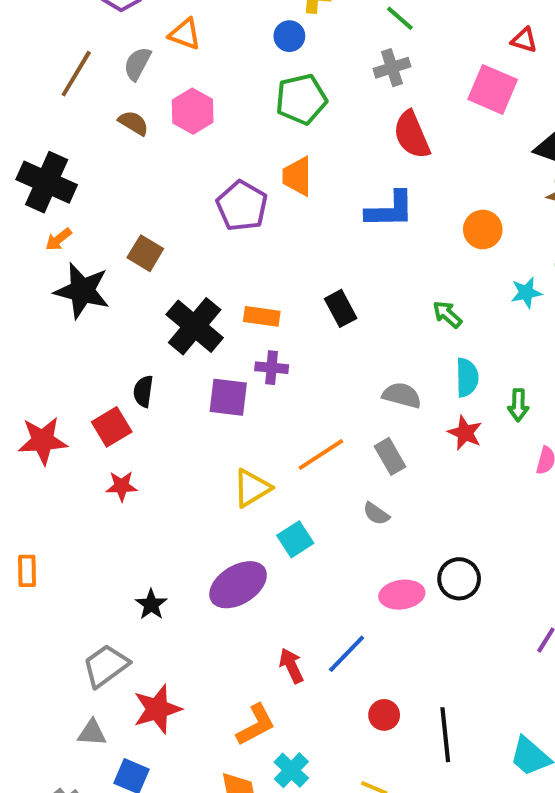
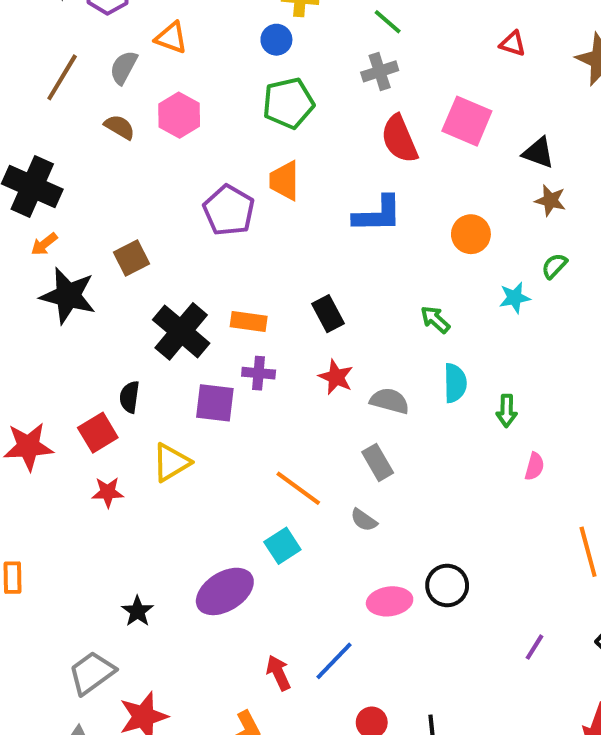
pink square: (493, 89) -> (467, 121), moved
brown square: (145, 253) -> (132, 258), turned 32
red star: (465, 433) -> (336, 377), moved
orange line: (321, 454) -> (298, 488), moved, turned 69
yellow triangle: (252, 488) -> (171, 462), moved

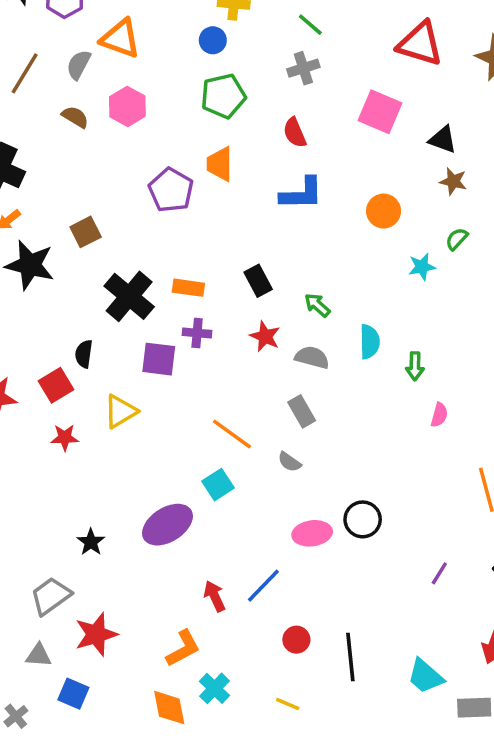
orange triangle: (171, 38) -> (120, 39), size x1.4
red triangle: (513, 44) -> (420, 44), size x2.0
red semicircle: (399, 139) -> (295, 133), moved, size x0.7
green arrow: (435, 320) -> (317, 305), moved

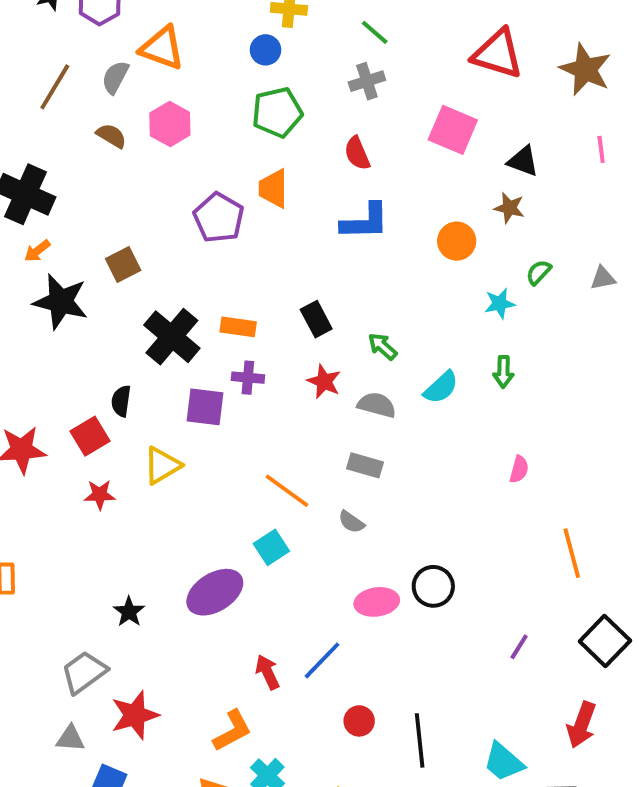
brown star: (453, 181) -> (509, 208), moved
cyan semicircle: (370, 342) -> (441, 387), turned 48
green arrow: (415, 366) -> (503, 372), moved
gray rectangle: (302, 411) -> (365, 465), turned -44

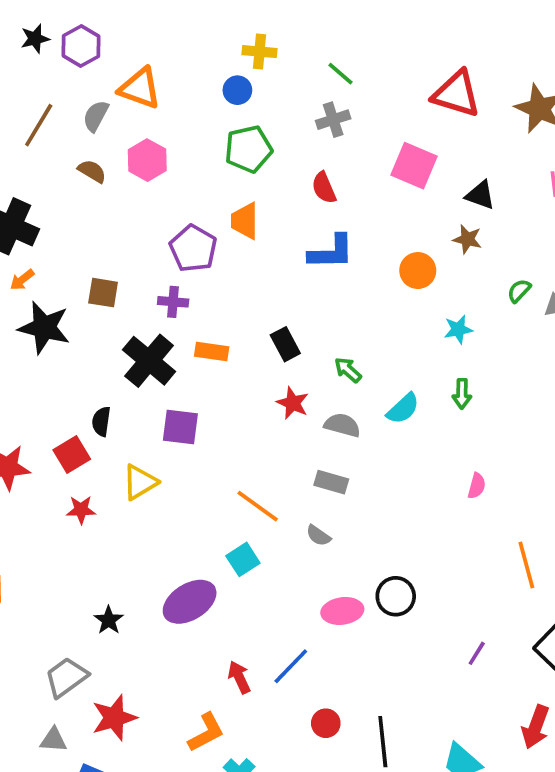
brown square: (123, 264) -> (103, 293), turned 36
green semicircle: (539, 272) -> (519, 291), moved
purple cross: (248, 378) -> (173, 302), moved

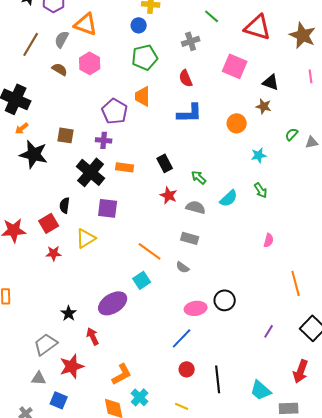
green line: (340, 74) -> (212, 16), moved
green arrow: (462, 394) -> (261, 190), turned -35
blue line: (291, 666) -> (182, 338), moved
red arrow: (239, 677) -> (93, 336), moved

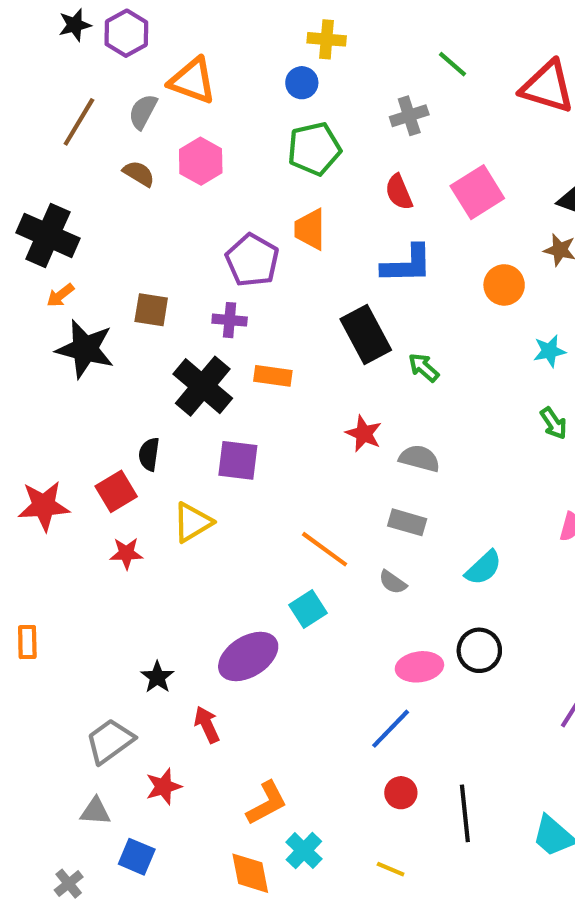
pink square: (235, 66) -> (477, 192), moved, turned 35
black rectangle: (165, 163) -> (366, 335), moved, size x1.5
green arrow: (199, 177) -> (424, 368), moved
cyan semicircle: (229, 198) -> (483, 568), moved
red star: (72, 366) -> (164, 787), size x0.7

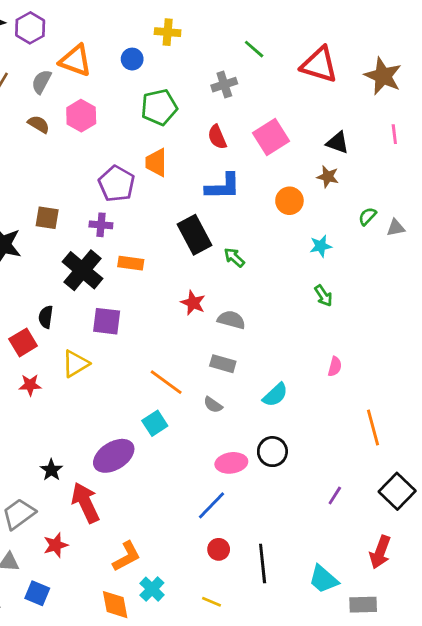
blue circle: (302, 83) -> (132, 59), moved
red arrow: (207, 725) -> (85, 503), size x1.6

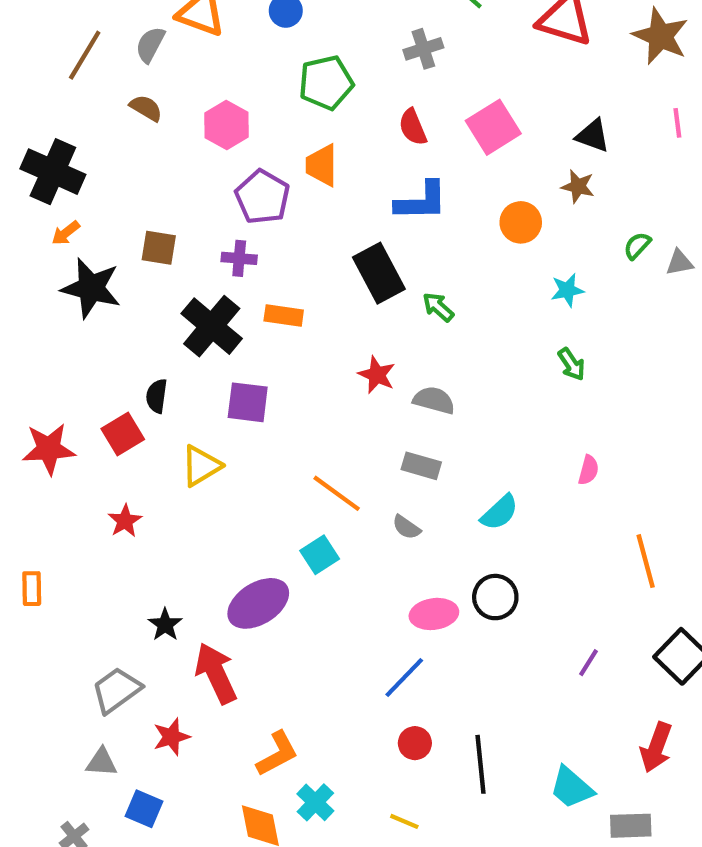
pink hexagon: (81, 116) -> (226, 125), moved
red star: (30, 385) -> (125, 521), moved, turned -30

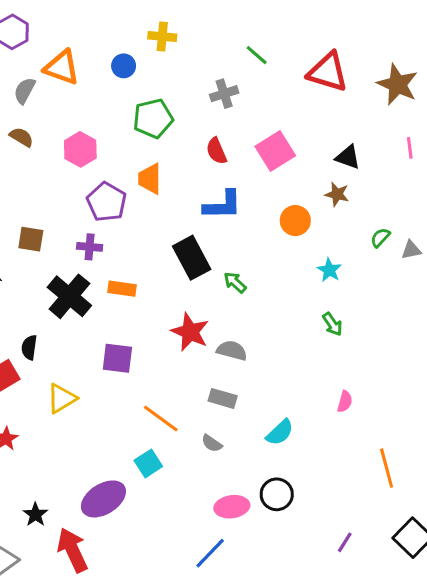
cyan star: (567, 290) -> (329, 270), turned -30
red star: (377, 375) -> (190, 332), size x1.4
purple square: (248, 402) -> (117, 358), moved

